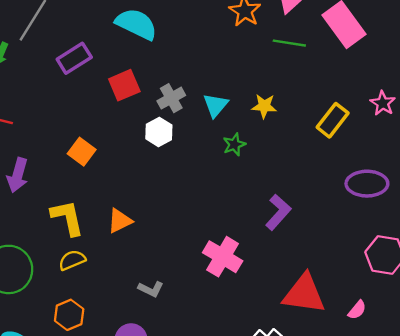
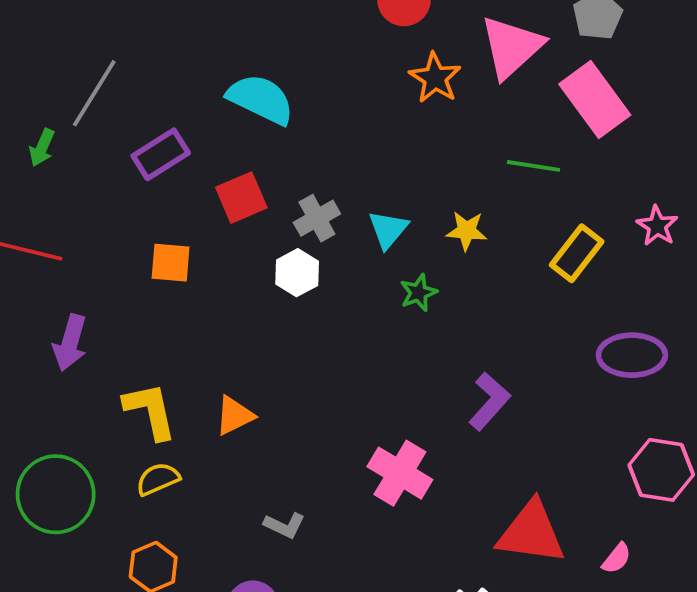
green line: (289, 43) -> (534, 166), moved
orange square: (82, 152) -> (171, 263), moved, turned -32

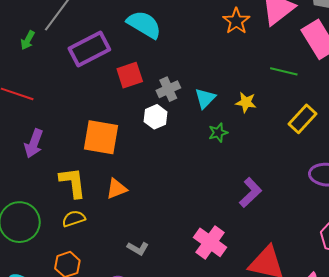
purple rectangle: (161, 154) -> (89, 49), size x1.4
orange square: (171, 263) -> (101, 137), moved, size x1.6
pink cross: (400, 473) -> (210, 242), moved

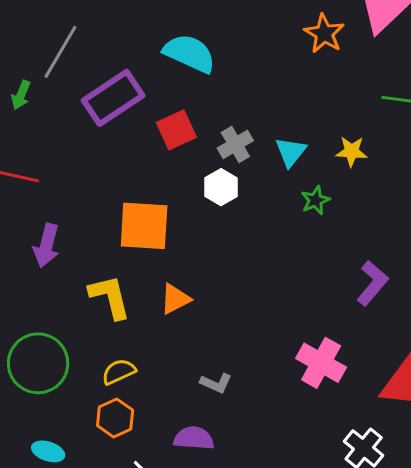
yellow semicircle: (74, 219) -> (119, 372), moved

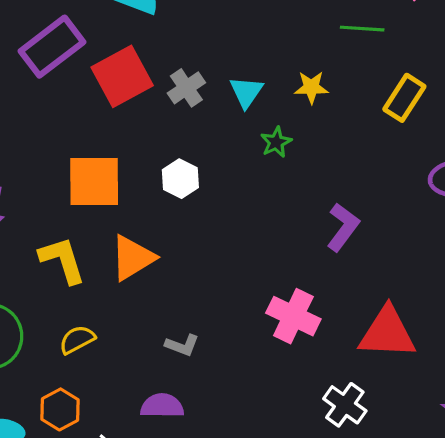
red square: (176, 130) -> (122, 76), size x1.4
white hexagon: (221, 187) -> (180, 179), moved
orange triangle: (175, 299) -> (133, 258), size x1.4
orange hexagon: (115, 418) -> (60, 409), moved

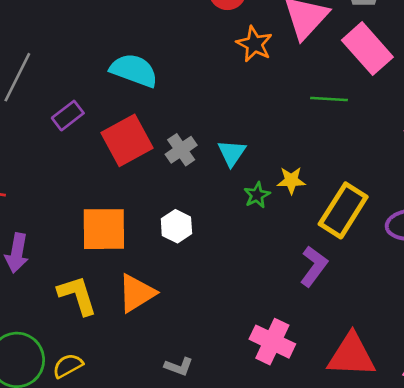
purple rectangle: (52, 47) -> (68, 116), size x0.6
yellow star: (311, 87) -> (291, 180), moved
yellow rectangle: (404, 98) -> (343, 210), moved, size x1.4
yellow semicircle: (77, 340) -> (68, 366), moved

